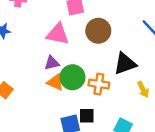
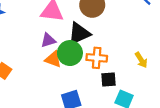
black triangle: (125, 64) -> (79, 34), moved
black square: (87, 116) -> (109, 80), moved

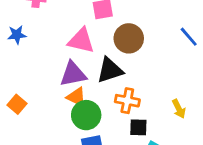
purple triangle: (48, 40) -> (73, 74), size x1.5
green circle: (70, 53) -> (86, 115), moved

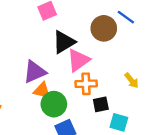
brown circle: (129, 38) -> (104, 28), moved
pink triangle: (81, 41) -> (78, 60), moved, turned -35
black triangle: (110, 70) -> (64, 42), moved

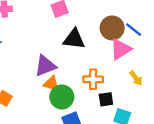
blue line: (126, 17) -> (134, 30), moved
black triangle: (64, 42) -> (74, 39), turned 35
pink triangle: (78, 60) -> (121, 49), moved

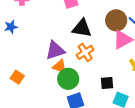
orange cross: (93, 79) -> (85, 52), moved, turned -36

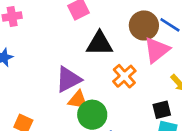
orange cross: (85, 52) -> (124, 76), moved
black square: (107, 83) -> (162, 110), moved

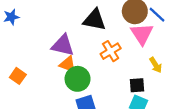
pink triangle: (157, 50) -> (142, 34), turned -35
purple triangle: (68, 79) -> (63, 45), turned 30

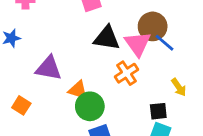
blue line: (157, 15) -> (164, 43), moved
pink triangle: (142, 34) -> (138, 44), moved
purple triangle: (63, 45) -> (49, 68), moved

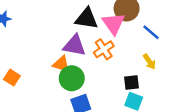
blue line: (164, 43) -> (151, 32), moved
purple triangle: (49, 68) -> (74, 45), moved

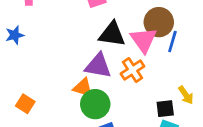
blue line: (151, 32) -> (172, 41), moved, turned 66
yellow arrow: (149, 62) -> (186, 95), moved

